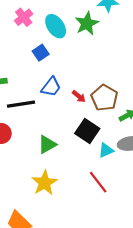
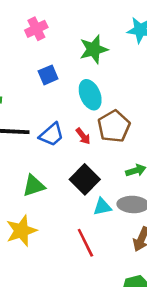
green star: (87, 24) -> (94, 49), moved
cyan ellipse: (56, 26) -> (90, 95), moved
blue trapezoid: (51, 87) -> (51, 135), moved
brown pentagon: (104, 98) -> (114, 126), moved

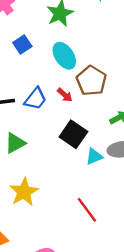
green triangle: (34, 186) -> (15, 143), moved
red line: (85, 243) -> (87, 210), moved

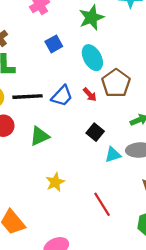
black square: (73, 134) -> (95, 132), size x0.7
yellow star: (24, 192) -> (55, 182), moved, size x0.7

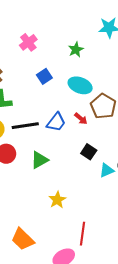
green star: (91, 18) -> (76, 50), size x0.7
cyan ellipse: (92, 58) -> (80, 85), turned -35
red line: (102, 204) -> (82, 234), moved, turned 45

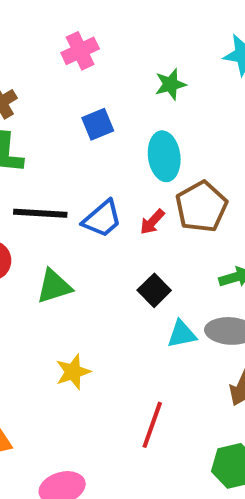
cyan ellipse: (80, 85) -> (164, 156), turned 50
red arrow: (81, 119) -> (152, 222), turned 80
red line: (82, 234) -> (152, 425), moved

